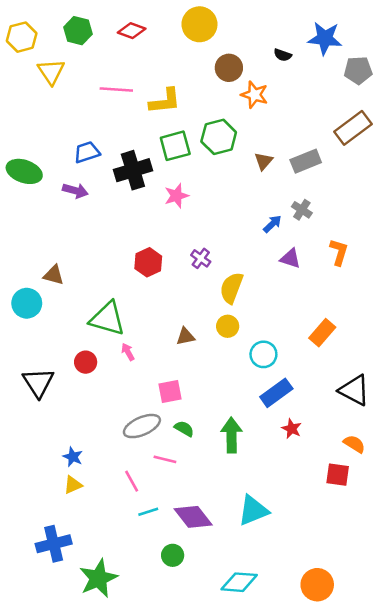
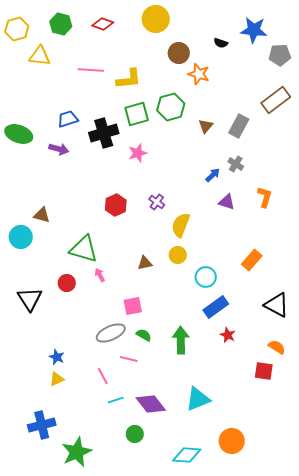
yellow triangle: (51, 72) -> (40, 56), turned -50
gray rectangle: (306, 161) -> (239, 126), turned -40
orange circle: (317, 585) -> (232, 441), moved

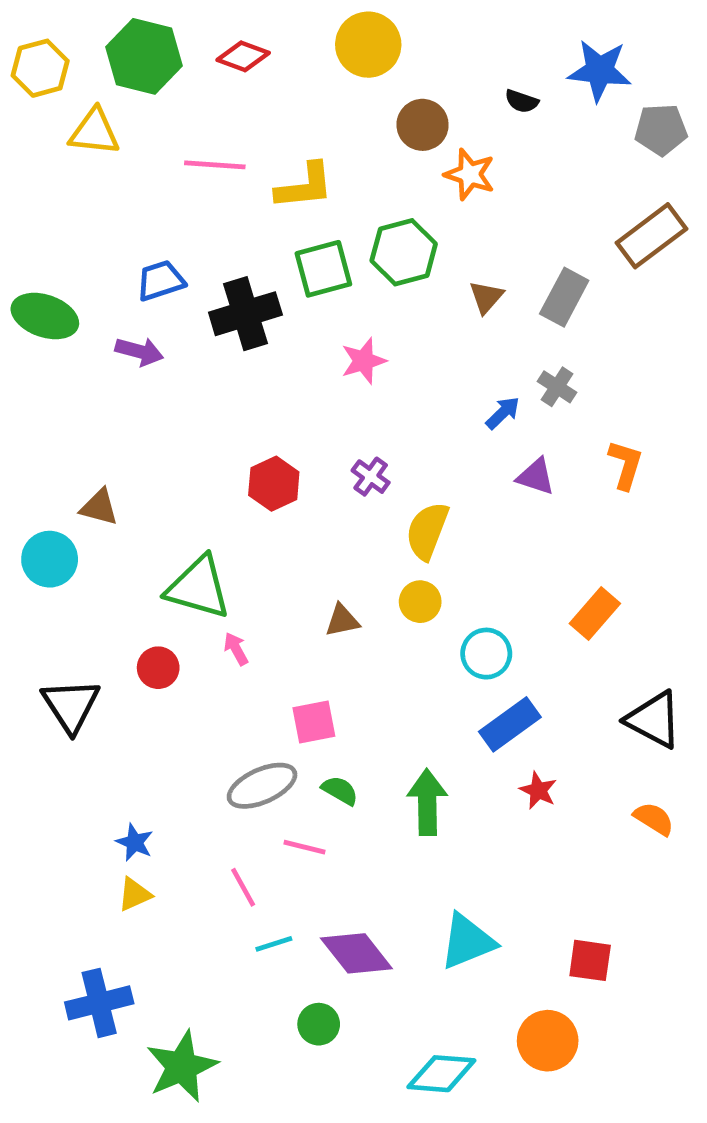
green hexagon: (61, 24) -> (144, 56), size x1.4
pink star: (138, 153) -> (364, 361), moved
red square: (264, 371) -> (590, 960), moved

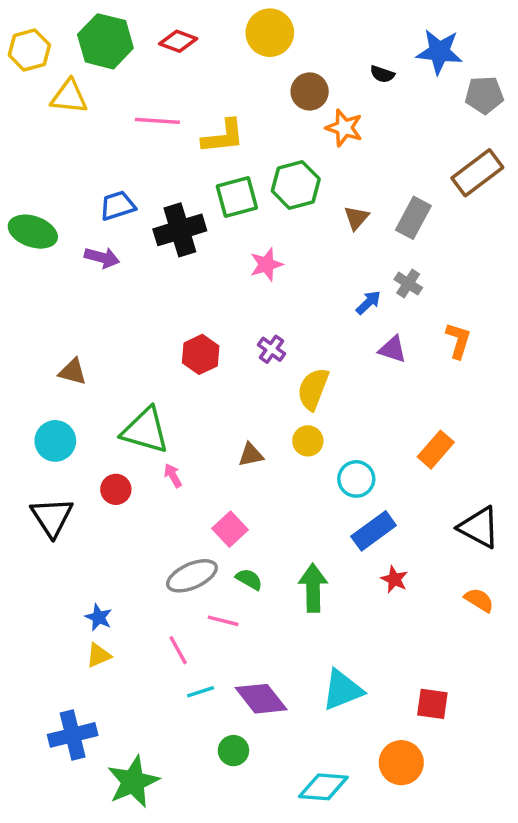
cyan circle: (50, 559) -> (55, 441), moved
pink square: (314, 722) -> (230, 529), turned -32

